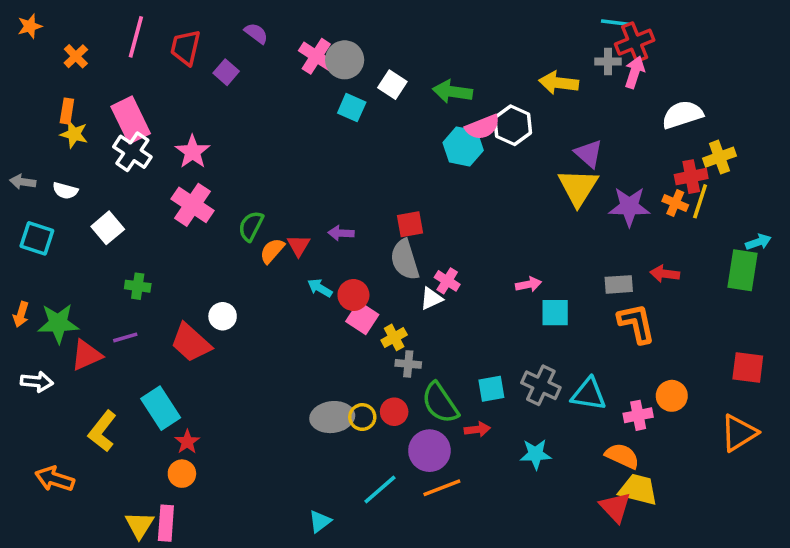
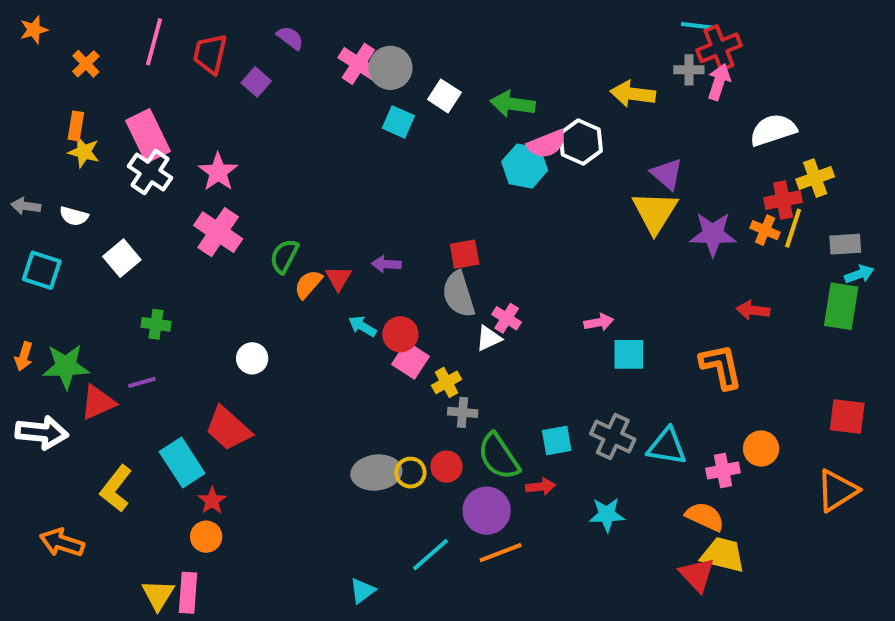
gray rectangle: (619, 284) -> (845, 244), moved
red trapezoid: (191, 343) -> (228, 428), moved
white arrow: (37, 382) -> (42, 432), size x1.4

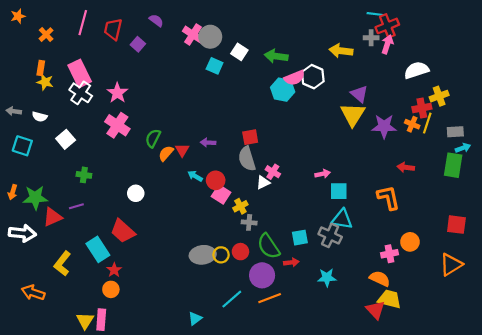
cyan triangle: (667, 446) -> (342, 219), moved

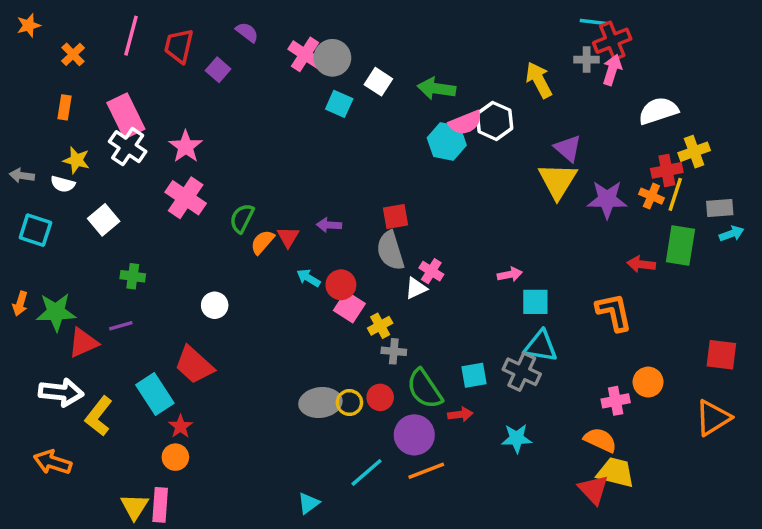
yellow arrow: (341, 51) -> (539, 80), turned 55
yellow star: (45, 82) -> (76, 160), moved
green rectangle: (453, 165) -> (680, 246), moved
white arrow: (22, 233) -> (61, 392), moved

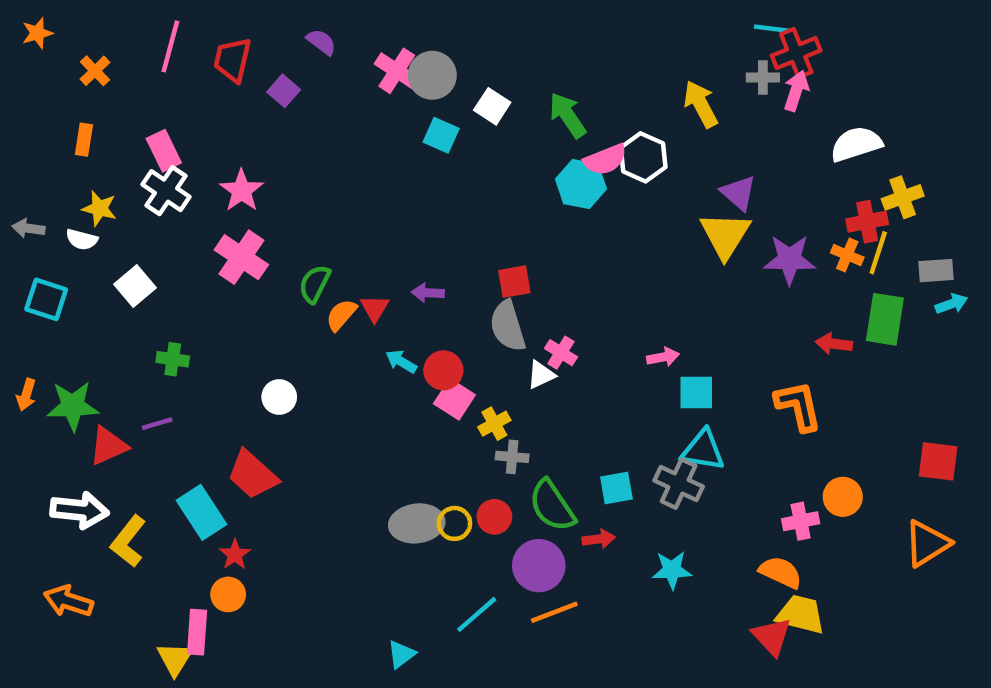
green arrow: (436, 89) -> (568, 115), turned 48
pink rectangle: (126, 116) -> (164, 151), size x0.7
pink rectangle: (160, 505) -> (197, 632), moved

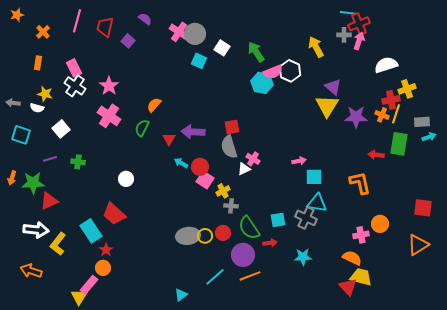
purple arrow: (428, 293) -> (193, 132), size x1.6
orange semicircle: (341, 315) -> (154, 105), moved
purple line: (157, 424) -> (50, 159), moved
pink rectangle: (197, 632) -> (89, 285), turned 36

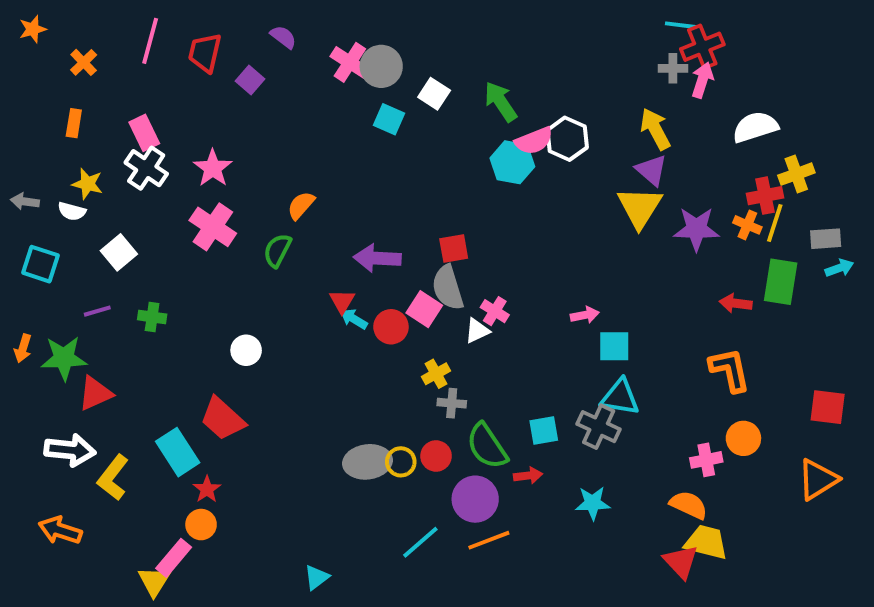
yellow arrow: (316, 47) -> (655, 129), moved
red triangle: (169, 139) -> (342, 301), moved
pink square: (205, 180) -> (424, 309), moved
orange L-shape: (360, 183) -> (730, 370), moved
cyan triangle: (181, 295) -> (317, 577), moved

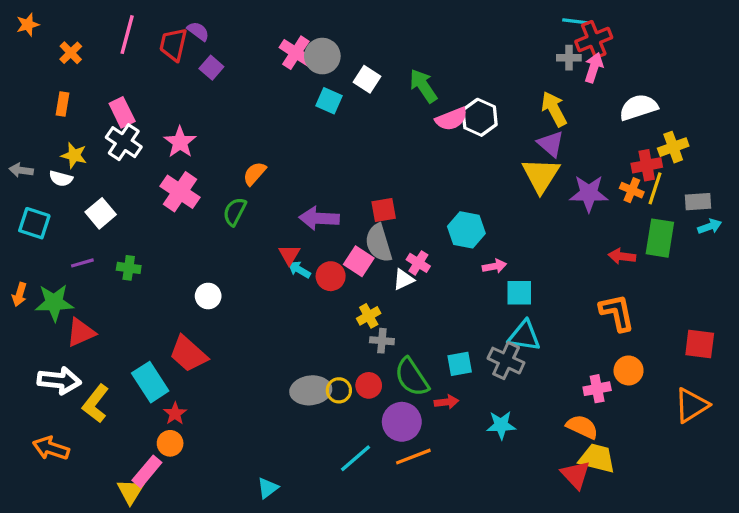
purple semicircle: (283, 37) -> (198, 31), moved
cyan hexagon: (512, 162) -> (466, 230), moved

